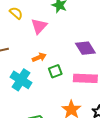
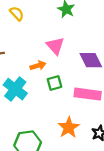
pink triangle: (39, 26) -> (55, 46), moved, turned -30

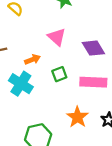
orange arrow: (38, 66) -> (32, 59), moved

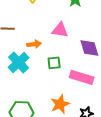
pink triangle: (57, 37) -> (60, 30), turned -48

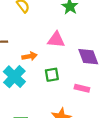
pink rectangle: (82, 77) -> (82, 88), size x0.6

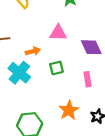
pink rectangle: (82, 88) -> (88, 79), turned 72

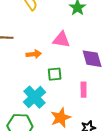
cyan cross: (19, 73) -> (34, 97), moved

